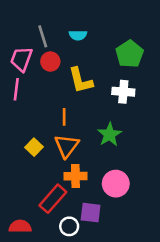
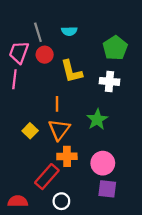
purple square: (91, 213) -> (107, 189), moved

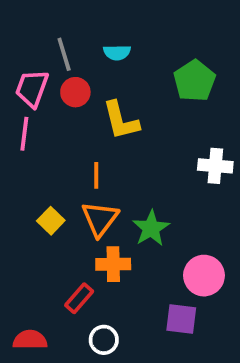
white cross: (109, 81) -> (215, 166), moved
green star: (97, 120) -> (151, 228), moved
pink circle: (103, 163) -> (204, 276), moved
red rectangle: (47, 177) -> (79, 298), size x0.7

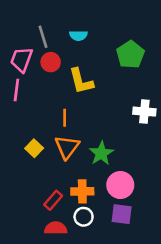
orange cross: (113, 264) -> (82, 191), moved
pink circle: (204, 276) -> (120, 185), moved
red semicircle: (30, 340) -> (56, 228), moved
white circle: (104, 340) -> (84, 217), moved

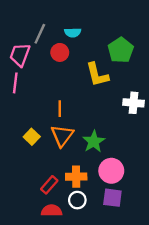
gray line: (43, 37) -> (40, 34), turned 42
red circle: (51, 62) -> (60, 52), moved
yellow L-shape: (81, 81) -> (97, 75), moved

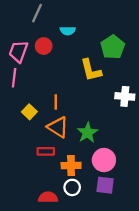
gray line: (40, 34) -> (37, 13), moved
red circle: (60, 52) -> (44, 46), moved
orange triangle: (62, 136) -> (58, 127), turned -35
yellow square: (32, 137) -> (29, 112), moved
red rectangle: (49, 185) -> (46, 151), moved, turned 49

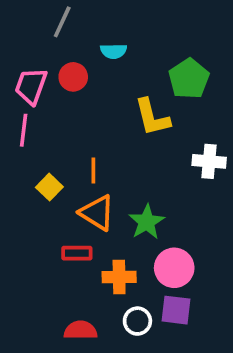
white circle: (72, 187) -> (137, 321), moved

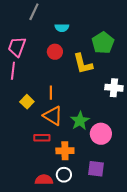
red circle: (73, 77) -> (55, 52), moved
pink circle: (174, 268) -> (101, 134), moved
white circle: (137, 321) -> (64, 175), moved

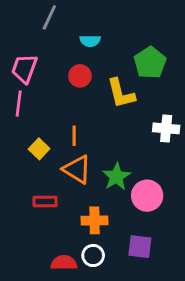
red rectangle: (42, 138) -> (45, 201), moved

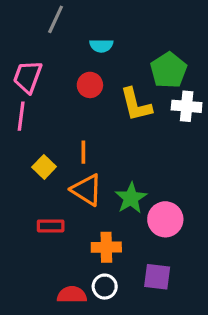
white cross: (166, 128) -> (187, 106), moved

